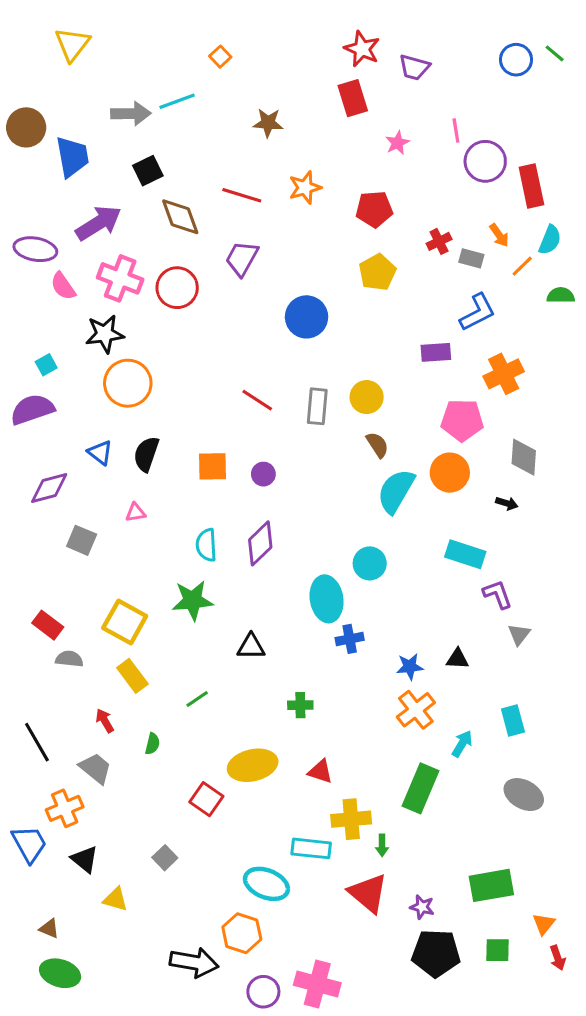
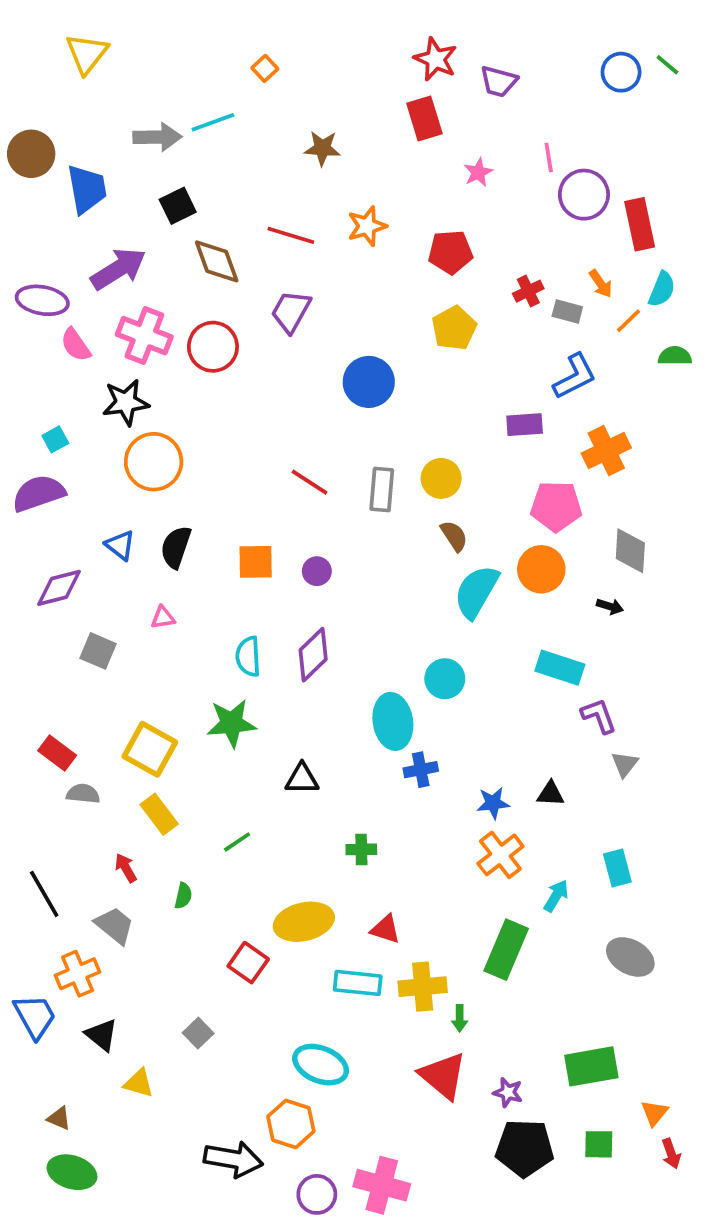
cyan rectangle: (311, 848) -> (358, 983), moved

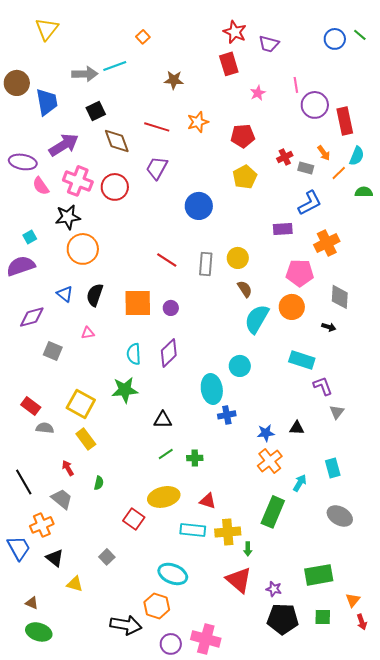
orange square: (256, 562) -> (138, 303), size x1.4
green line: (237, 842) -> (166, 454), moved

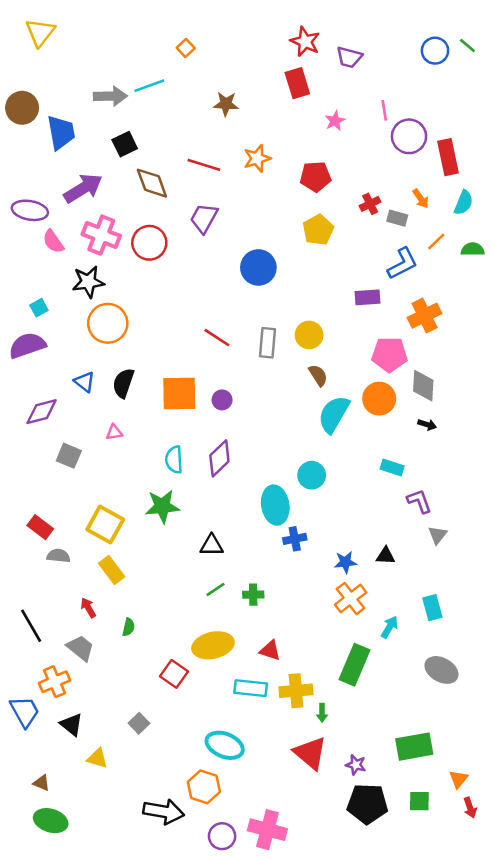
yellow triangle: (47, 29) -> (40, 32), moved
orange line: (339, 173) -> (436, 242), moved
gray diamond: (340, 297) -> (423, 386), moved
cyan rectangle: (302, 360) -> (392, 467), size x0.7

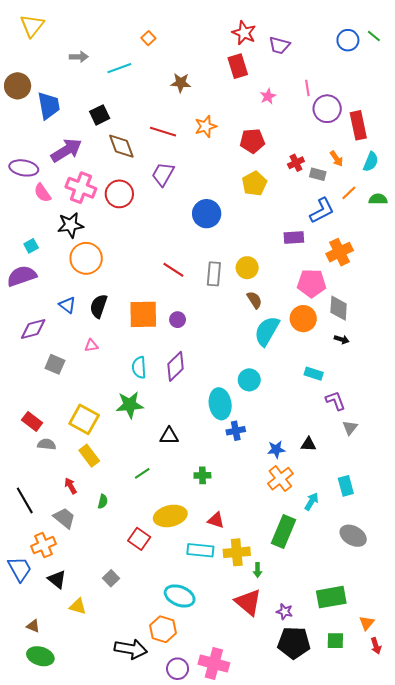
gray arrow: (110, 96) -> (79, 57), moved, size x0.7
green line: (216, 589) -> (142, 473), moved

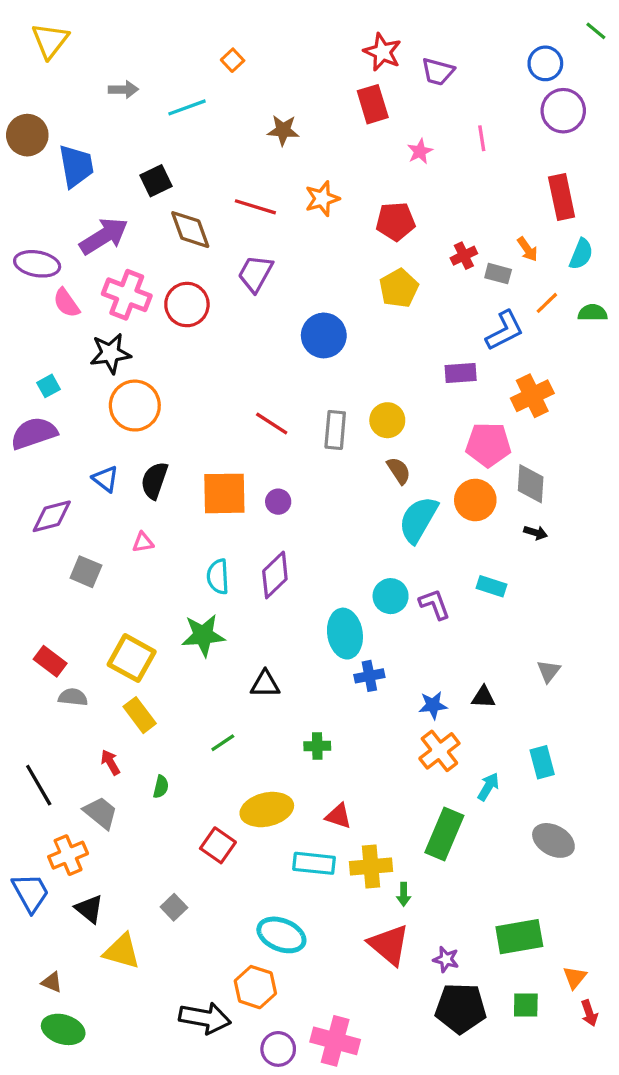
green line: (374, 36) -> (596, 31), moved
purple circle: (327, 109) -> (563, 111), moved
purple L-shape: (335, 401) -> (435, 604), moved
yellow triangle: (78, 606) -> (122, 951), size x1.4

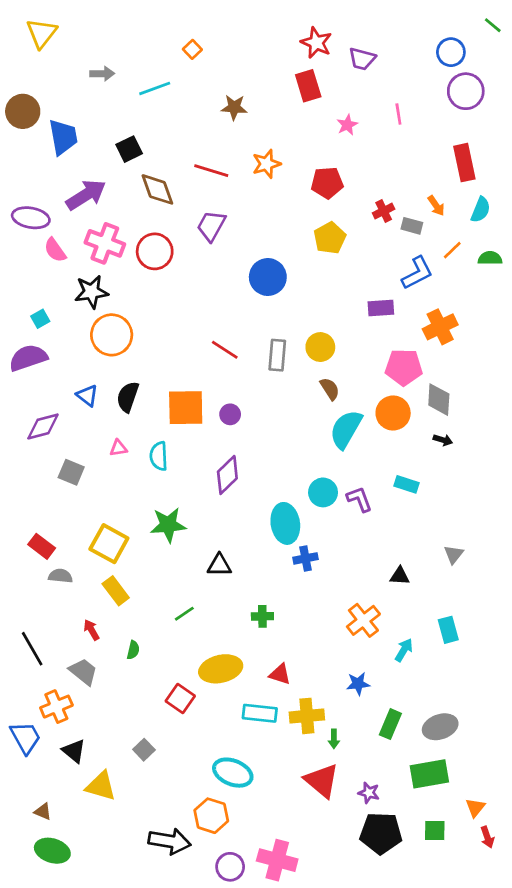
cyan semicircle: (218, 577) -> (159, 456), moved
blue star: (433, 705) -> (358, 684), moved
green rectangle: (444, 834) -> (390, 724), moved, size x0.7
gray ellipse: (553, 840) -> (440, 727), moved, turned -48

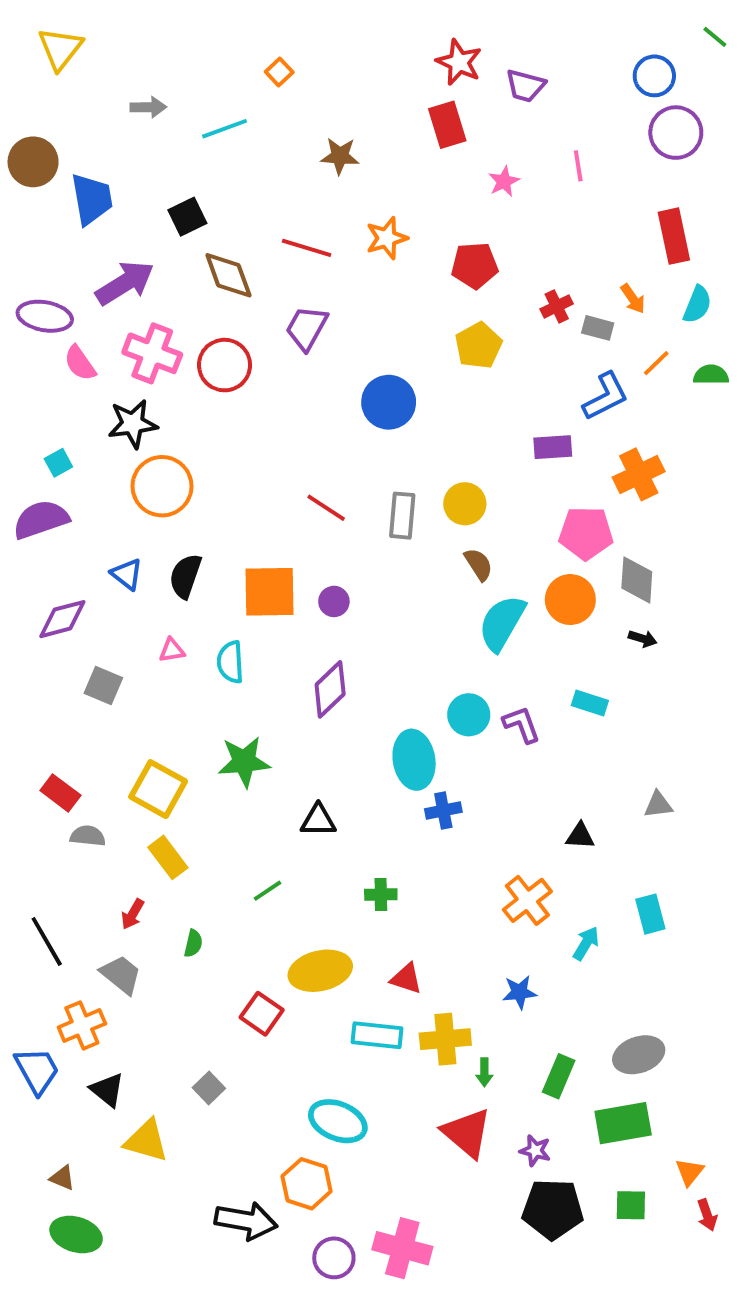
gray triangle: (454, 554) -> (658, 805), turned 45
red arrow: (91, 630) -> (133, 914), turned -120
green rectangle: (390, 724) -> (559, 1076), moved

